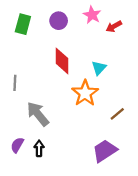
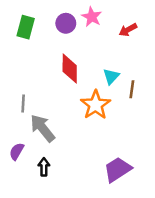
pink star: (92, 15) -> (92, 17), moved
gray line: (15, 83) -> (23, 104), moved
brown line: (117, 114) -> (132, 89), moved, turned -42
purple semicircle: (17, 145) -> (17, 151), moved

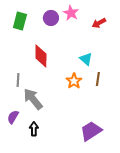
red diamond: (70, 69) -> (41, 56), moved
cyan triangle: (111, 76) -> (86, 59), turned -32
brown line: (132, 89) -> (98, 79), moved
orange star: (96, 105) -> (74, 81), size x0.7

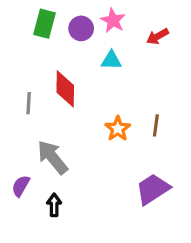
green rectangle: (20, 21) -> (45, 24), moved
cyan triangle: (86, 59) -> (111, 60), moved, turned -40
gray line: (18, 80) -> (29, 103), moved
purple trapezoid: (91, 131) -> (153, 189), moved

